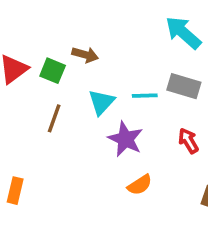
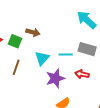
purple star: (125, 139) -> (55, 78), turned 30
red arrow: (188, 141) -> (82, 74), moved, turned -48

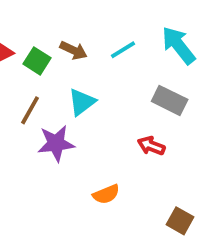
cyan line: (66, 54) -> (123, 50), moved, turned -40
purple star: (55, 78) -> (56, 143), moved

